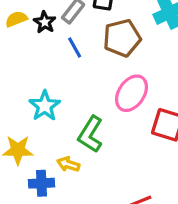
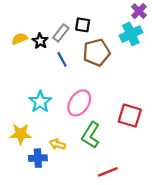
pink ellipse: (131, 93) -> (79, 103), moved
green L-shape: (90, 134) -> (91, 135), moved

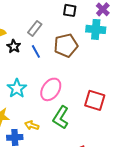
black square: (83, 25) -> (70, 10), moved
cyan cross: (131, 34) -> (96, 29), turned 30
black star: (40, 41) -> (14, 46), moved

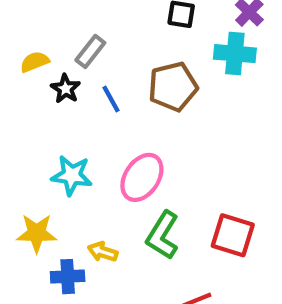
gray rectangle: (35, 28) -> (90, 51), moved
cyan star: (17, 88) -> (72, 175), turned -30
red square: (95, 100) -> (233, 235), moved

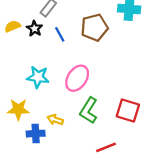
yellow semicircle: (35, 62) -> (13, 26), moved

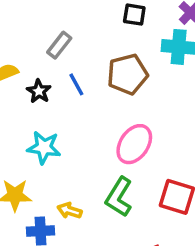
black star: (34, 29) -> (39, 91), moved
pink ellipse: (77, 78) -> (134, 144), moved

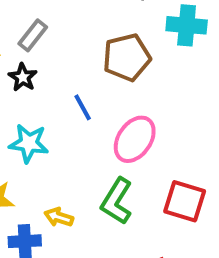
gray rectangle: (59, 45) -> (33, 35), moved
blue line: (76, 84) -> (83, 107), moved

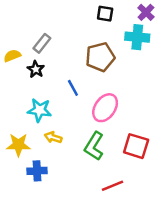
yellow arrow: (59, 217) -> (53, 137), moved

